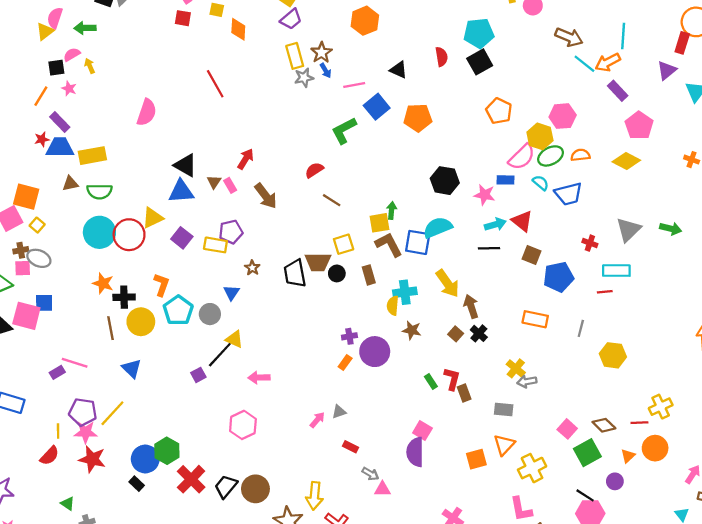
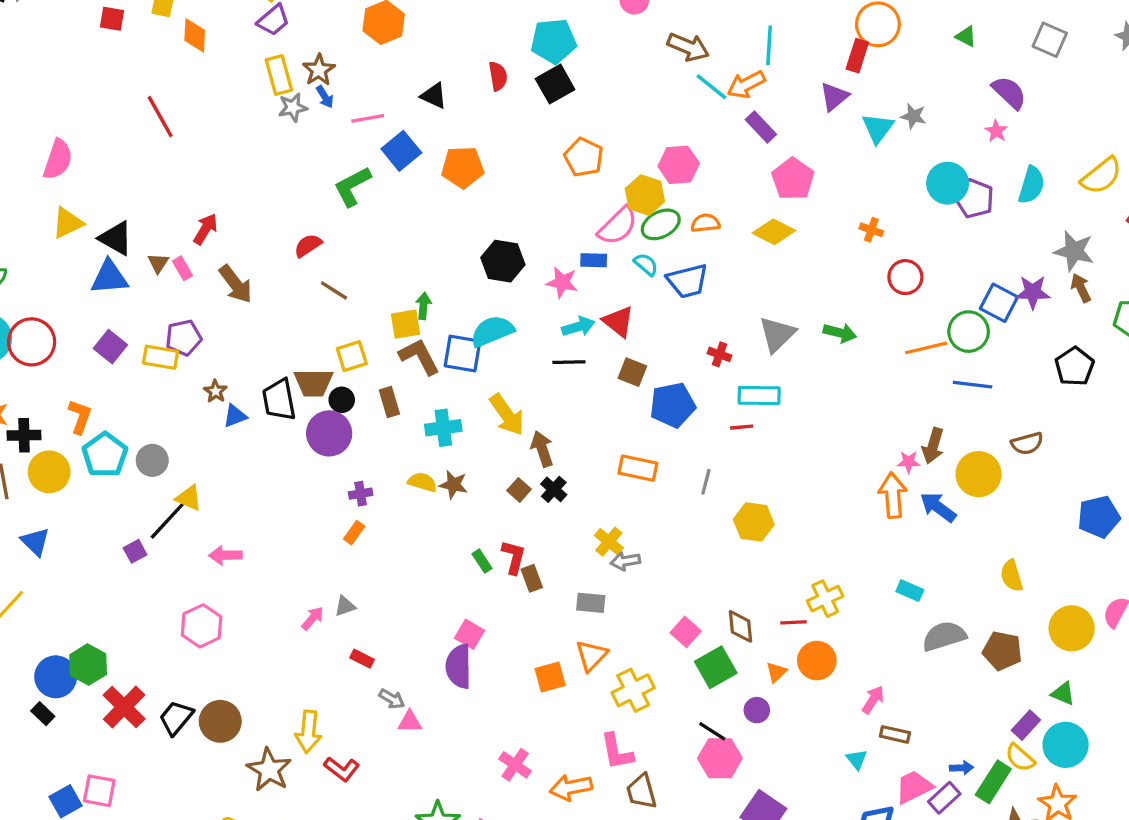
yellow triangle: (153, 218) -> (68, 223), moved
blue triangle: (231, 293) -> (235, 416), moved, turned 35
yellow semicircle: (393, 306) -> (422, 482), moved, turned 102
purple circle: (375, 352) -> (329, 433), moved
brown diamond: (604, 425) -> (740, 626), turned 40

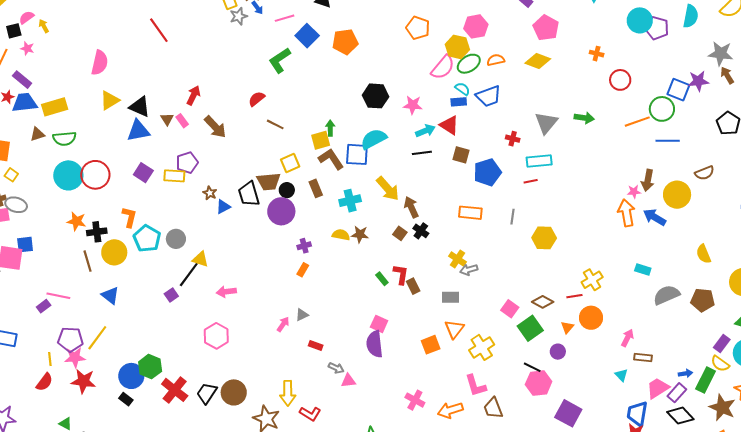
blue rectangle: (594, 260) -> (459, 102), moved
brown diamond: (740, 626) -> (543, 302), turned -50

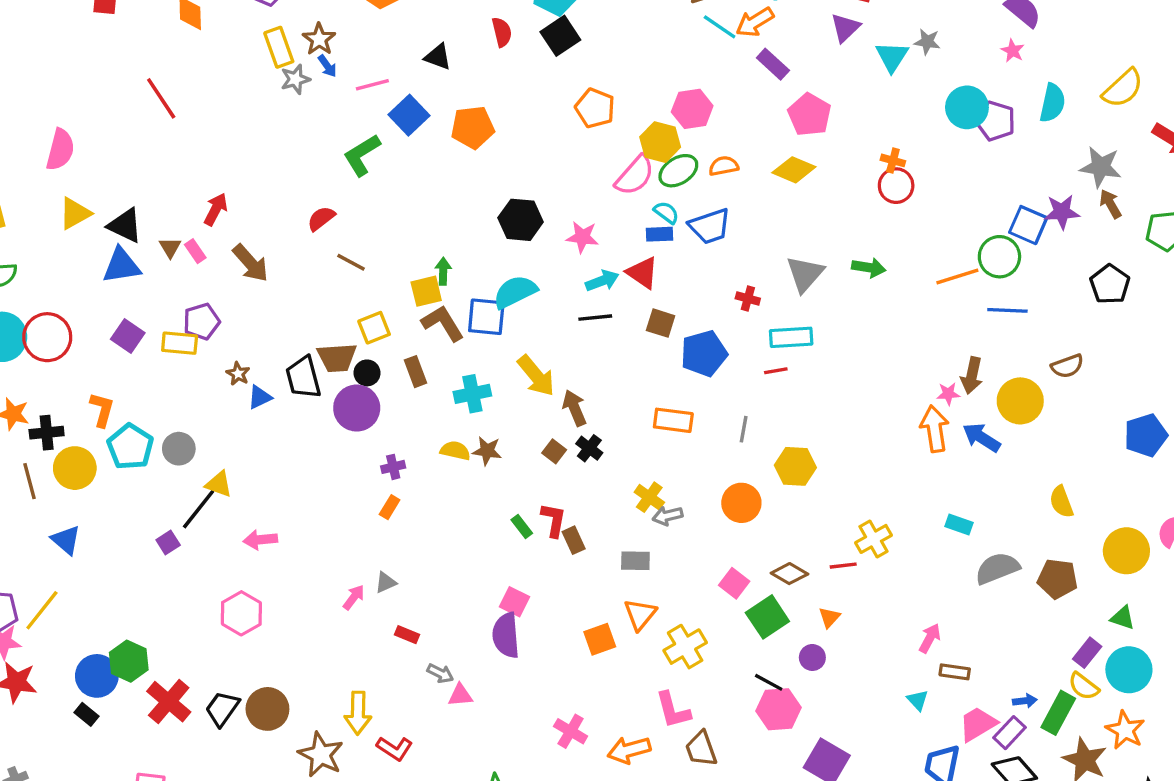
red circle: (620, 80) -> (896, 186), moved
orange circle: (591, 318) -> (741, 503), moved

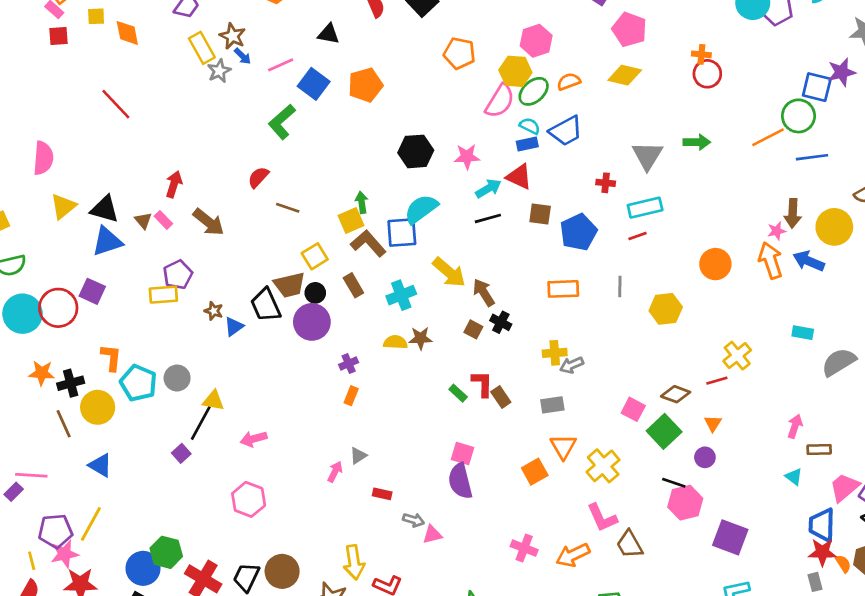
purple square: (128, 336) -> (92, 291), moved
yellow cross: (649, 497) -> (555, 353), turned -30
orange circle: (741, 503) -> (715, 264), moved

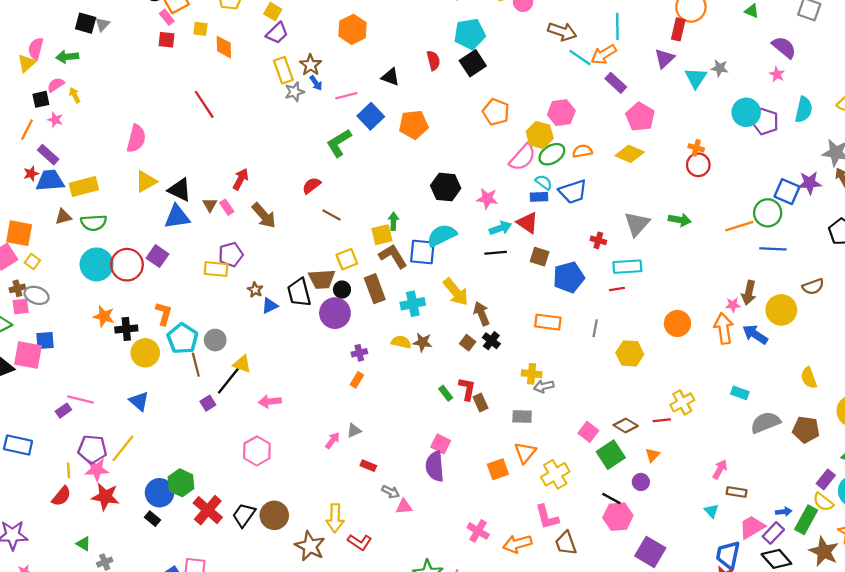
brown rectangle: (353, 285) -> (375, 289), size x1.4
brown line: (64, 424) -> (196, 365), moved

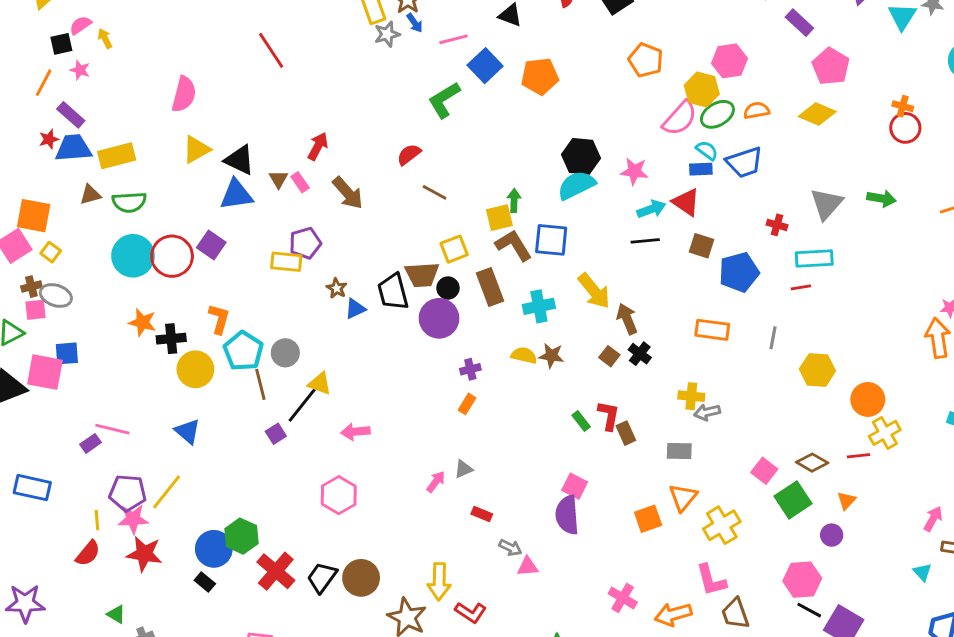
cyan semicircle: (442, 235) -> (576, 185), moved
orange circle: (677, 323) -> (868, 399), moved
black line: (611, 499) -> (809, 610), moved

